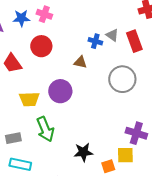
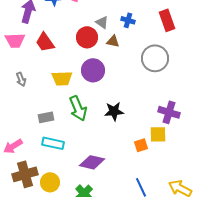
gray triangle: (112, 35) -> (102, 22), moved
red circle: (41, 46) -> (87, 37), moved
black star: (83, 152) -> (114, 111), moved

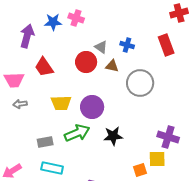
pink trapezoid: (15, 40) -> (14, 80), moved
gray circle: (155, 58) -> (140, 83), moved
purple circle: (93, 70) -> (92, 107), moved
gray arrow: (21, 79) -> (20, 104), turned 104
green arrow: (78, 108) -> (77, 133), turned -90

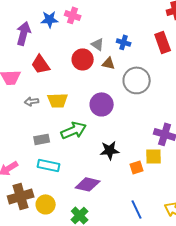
gray arrow: (20, 104) -> (32, 101), moved
purple circle: (92, 107) -> (102, 104), moved
black star: (113, 136) -> (110, 150), moved

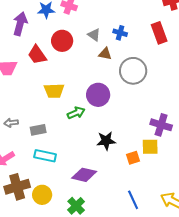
red circle: (83, 59) -> (62, 41), moved
gray arrow: (32, 101) -> (11, 123), moved
green arrow: (74, 130) -> (76, 113), moved, size x0.7

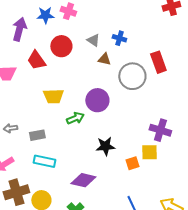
red rectangle: (159, 33) -> (158, 62), moved

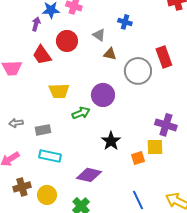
purple arrow: (19, 29) -> (36, 24), moved, size x0.6
blue cross: (119, 38) -> (125, 22), moved
black star: (105, 146) -> (111, 141), turned -30
brown cross: (16, 192) -> (22, 187), size x0.7

